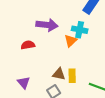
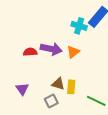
purple arrow: (47, 25) -> (51, 49), moved
cyan cross: (80, 30) -> (79, 26), moved

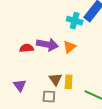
brown triangle: (58, 84) -> (55, 79), turned 40
gray square: (51, 101) -> (49, 96), turned 32

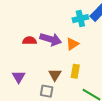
cyan cross: (75, 21) -> (80, 19), turned -35
yellow rectangle: (69, 82) -> (75, 71), moved

